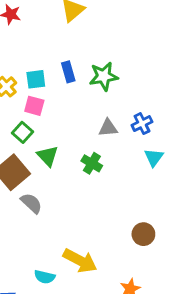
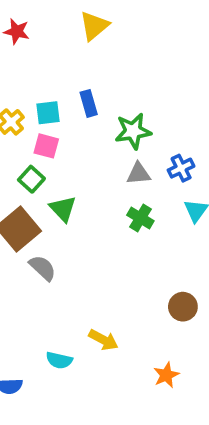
green star: (104, 76) -> (133, 131), moved
green cross: (92, 163) -> (140, 218), moved
yellow arrow: (80, 261) -> (103, 340), size x0.7

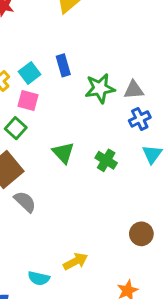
cyan square: (48, 113) -> (30, 73), turned -30
gray triangle: (139, 174) -> (134, 90), moved
green triangle: (63, 209) -> (63, 153), moved
yellow arrow: (103, 340) -> (76, 261), turned -55

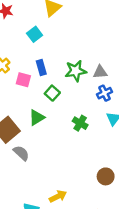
blue rectangle: (63, 65) -> (41, 68), moved
cyan square: (30, 73) -> (35, 34), moved
green square: (16, 128) -> (52, 93), moved
green triangle: (63, 153) -> (37, 118), moved, turned 42

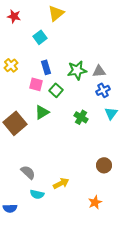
pink square: (23, 80) -> (36, 84), moved
gray semicircle: (21, 153) -> (28, 172), moved

